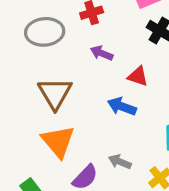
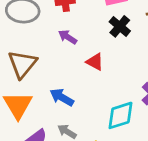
blue arrow: (122, 106) -> (62, 97), moved

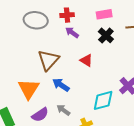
purple arrow: (68, 37) -> (72, 32), moved
brown triangle: (22, 64) -> (48, 60), moved

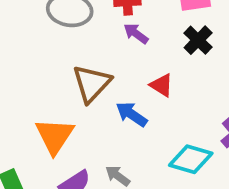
blue arrow: (61, 85) -> (132, 114), moved
cyan diamond: (103, 100) -> (191, 159), turned 30

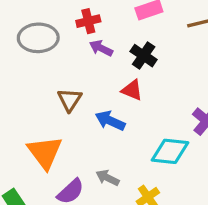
black cross: (198, 40) -> (144, 56), moved
brown triangle: (92, 84) -> (70, 100), size x0.7

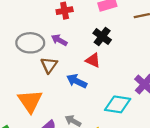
gray ellipse: (38, 38) -> (30, 43), moved
purple arrow: (101, 48) -> (59, 40), moved

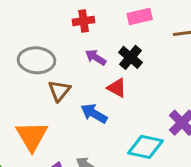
purple arrow: (59, 40) -> (96, 57), moved

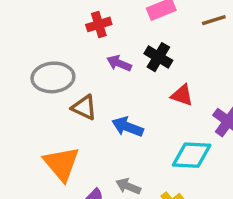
red triangle: (117, 88) -> (182, 95), moved
brown triangle: (59, 91) -> (84, 107), turned -35

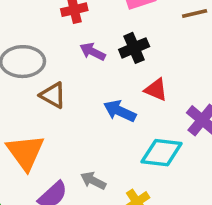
black cross: (158, 57) -> (134, 48), turned 32
blue arrow: (127, 127) -> (120, 111), moved

